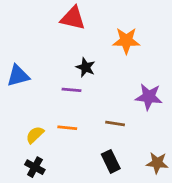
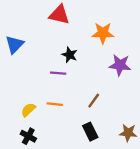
blue triangle: (18, 76) -> (15, 44), moved, turned -30
purple star: (149, 97) -> (120, 65), moved
brown line: (115, 124) -> (94, 101), turned -63

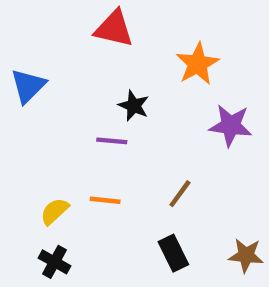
orange star: (103, 33) -> (198, 64), turned -30

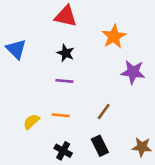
blue triangle: (28, 86) -> (16, 49), turned -30
black star: (134, 106) -> (66, 53), moved
black cross: (54, 262) -> (63, 151), moved

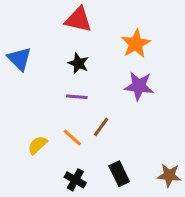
purple star: (133, 72) -> (139, 86), moved
brown line: (104, 111) -> (101, 127), moved
orange line: (61, 115) -> (72, 138), turned 36

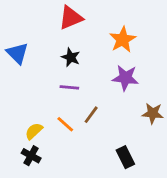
red triangle: (78, 20) -> (71, 18), turned -36
black rectangle: (119, 174) -> (125, 157), moved
brown star: (169, 175) -> (153, 113), moved
black cross: (75, 180) -> (31, 156), moved

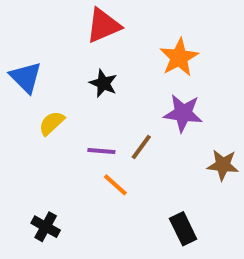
purple line: (69, 87) -> (101, 151), moved
brown line: (91, 115) -> (141, 147), moved
orange line: (65, 124) -> (115, 185), moved
yellow semicircle: (34, 131) -> (52, 123), moved

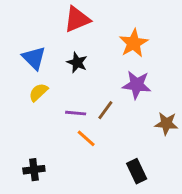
blue triangle: (26, 77) -> (34, 58), moved
black cross: (46, 227) -> (34, 170), turned -36

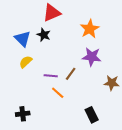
black star: (77, 62) -> (44, 35), moved

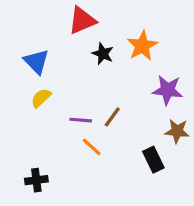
black star: (44, 35) -> (103, 54), moved
purple star: (92, 57) -> (168, 90), moved
black rectangle: (92, 115) -> (153, 160), moved

